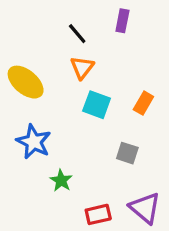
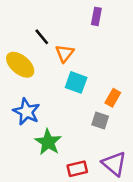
black line: (77, 34) -> (42, 37), moved
orange rectangle: (143, 103) -> (113, 98), moved
green star: (61, 181) -> (48, 142), size x1.5

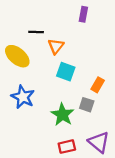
black line: (42, 37) -> (36, 32), turned -48
green star: (48, 142) -> (62, 115), moved

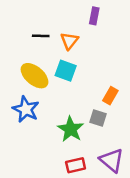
orange triangle: (56, 46) -> (69, 41), moved
yellow ellipse: (17, 56) -> (34, 76), moved
cyan square: (66, 72) -> (66, 71), moved

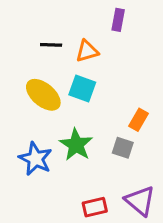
orange triangle: (69, 41) -> (87, 51), turned 36
blue star: (26, 109) -> (35, 159), moved
green star: (71, 129) -> (76, 145), moved

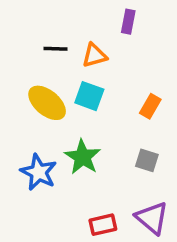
orange rectangle: (138, 120) -> (150, 106), moved
gray square: (123, 148) -> (147, 160), moved

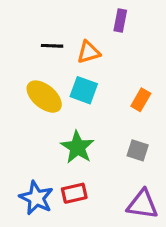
blue star: (39, 172) -> (36, 198), moved
purple triangle: (152, 218) -> (142, 204), turned -32
red rectangle: (103, 225) -> (74, 193), moved

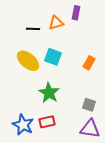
orange triangle: (89, 52) -> (56, 23), moved
gray square: (138, 150) -> (89, 105), moved

